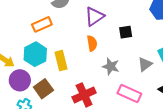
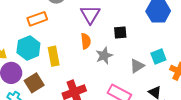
purple triangle: (95, 16) -> (90, 14), turned -30
gray star: (111, 66) -> (104, 56), moved, turned 30

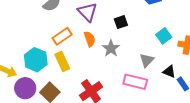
orange rectangle: (37, 19) -> (62, 36), moved
gray triangle: (137, 66) -> (147, 60), moved

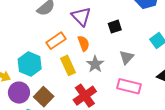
gray star: (111, 48) -> (95, 64), moved
gray triangle: (147, 60) -> (127, 57), moved
yellow rectangle: (62, 61) -> (68, 65), moved

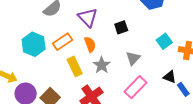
cyan hexagon: (30, 64) -> (34, 44), moved
pink rectangle: (129, 86) -> (136, 87), turned -60

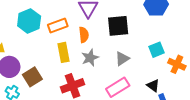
black square: (121, 27) -> (118, 26), size x1.6

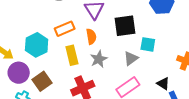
cyan hexagon: (29, 21) -> (37, 45), moved
cyan square: (157, 50) -> (148, 44), moved, turned 35

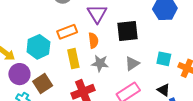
cyan square: (148, 44) -> (164, 59), moved
gray star: (99, 59) -> (100, 63), turned 30

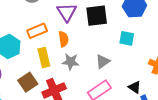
black square: (127, 31) -> (97, 16), moved
cyan square: (164, 59) -> (127, 38), moved
brown square: (43, 83) -> (28, 82), moved

